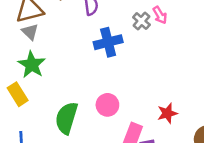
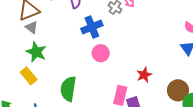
pink circle: (107, 105) -> (101, 53), moved

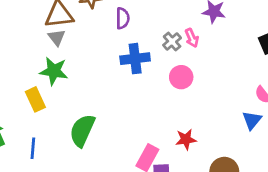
green star: (36, 52) -> (54, 71), turned -30
pink circle: (101, 53) -> (181, 77), moved

